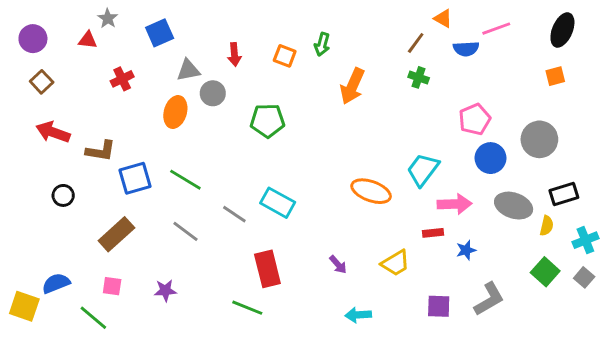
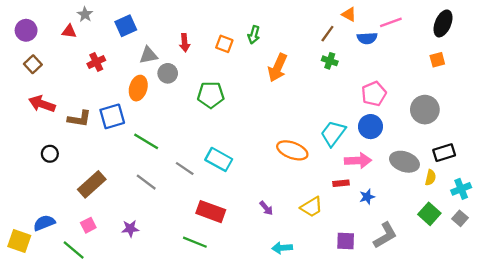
blue circle: (490, 158) -> (370, 127), moved
blue square: (135, 178) -> (112, 116), moved
red rectangle: (267, 269) -> (211, 212), turned -56
pink square: (112, 286) -> (88, 225), turned -35

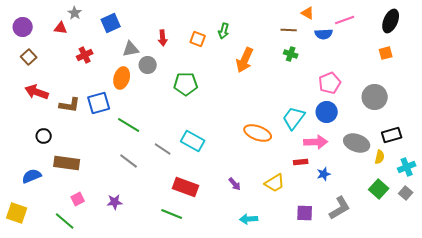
brown line: (327, 34) -> (289, 30), turned 56
brown rectangle: (92, 184) -> (67, 163), moved, turned 50
blue semicircle: (44, 223) -> (32, 176), moved

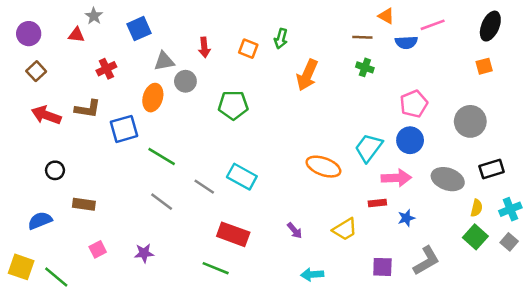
brown L-shape: (70, 105) -> (88, 109), moved
yellow semicircle: (380, 157) -> (477, 208), moved
brown rectangle: (67, 163) -> (84, 204), size x0.7
green line: (65, 221) -> (56, 277), moved

